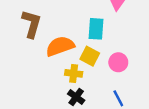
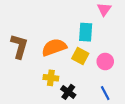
brown L-shape: (31, 24) -> (19, 46), moved
yellow cross: (74, 73) -> (51, 78), moved

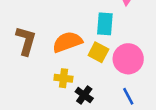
pink circle: (105, 61) -> (128, 59), size x1.5

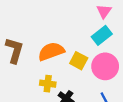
cyan rectangle: (105, 24) -> (102, 35), moved, turned 48

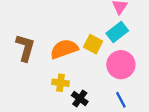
yellow square: (79, 61) -> (93, 44), moved

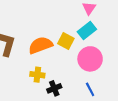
black cross: (80, 99) -> (54, 88), turned 32

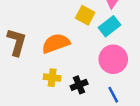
yellow square: (66, 41) -> (85, 15), moved
black cross: (54, 88) -> (79, 85), moved

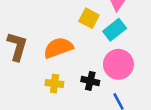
black cross: (79, 85) -> (90, 81), moved, turned 35

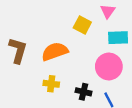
cyan rectangle: (115, 30) -> (118, 38), moved, turned 36
black cross: (90, 81) -> (83, 92), moved

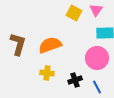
yellow square: (82, 25) -> (74, 13), moved
black cross: (83, 92) -> (75, 80), turned -32

